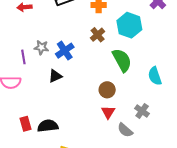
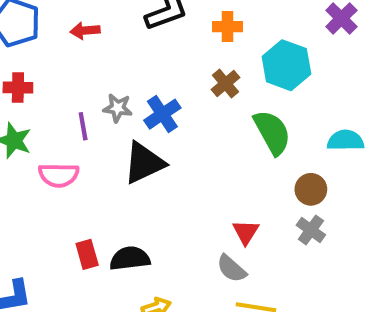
black triangle: (55, 76) -> (144, 163), size x1.6
cyan semicircle: (155, 76) -> (345, 140), moved, turned 108
brown circle: (107, 90) -> (311, 189), moved
gray semicircle: (125, 130) -> (232, 269), moved

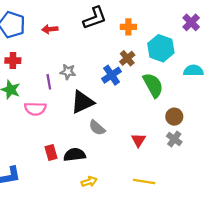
blue cross: (162, 114) -> (112, 75), moved
cyan semicircle: (345, 140) -> (193, 71), moved
gray semicircle: (232, 269) -> (97, 128), moved

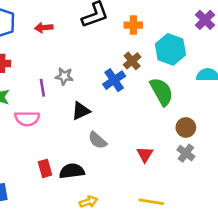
black triangle: (82, 102) -> (81, 111), size x0.7

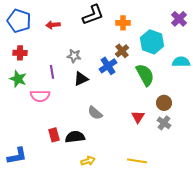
gray star: (64, 76) -> (74, 56), moved
black triangle: (81, 111) -> (81, 79), moved
red triangle: (145, 154) -> (138, 117), moved

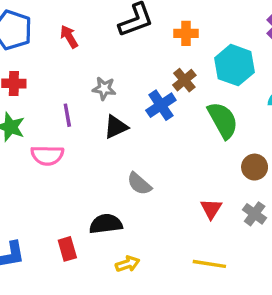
red arrow: (53, 25) -> (69, 37), turned 64
red triangle: (138, 117) -> (211, 209), moved
gray cross: (164, 123) -> (255, 214), moved
red rectangle: (54, 135) -> (67, 249), moved

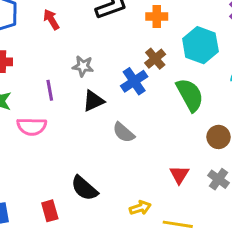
gray semicircle: (139, 184) -> (124, 132), moved
black semicircle: (106, 224) -> (84, 188), turned -132
yellow arrow: (128, 264) -> (140, 208), moved

